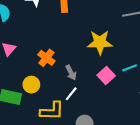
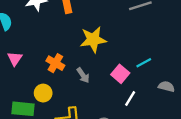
yellow star: (100, 42) -> (93, 40), moved
white line: (71, 94) -> (130, 98), moved

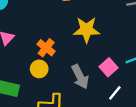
gray arrow: (83, 75) -> (80, 77), moved, size x1.5
yellow circle: (43, 93) -> (39, 69), moved

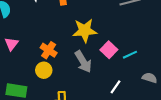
pink square: (109, 67) -> (109, 50), moved
gray arrow: (80, 77) -> (83, 62), moved

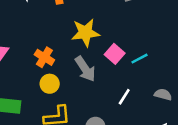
yellow circle: (44, 70) -> (50, 84), moved
gray semicircle: (150, 78) -> (163, 95), moved

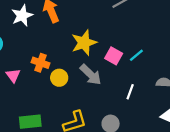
orange cross: (44, 57) -> (41, 63), moved
yellow circle: (50, 84) -> (59, 78), moved

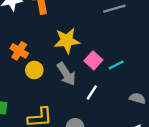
white line: (130, 92) -> (92, 92), moved

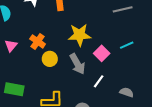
cyan line: (116, 65) -> (127, 45), moved
gray semicircle: (137, 98) -> (127, 92), moved

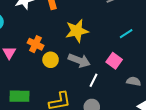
pink square: (102, 53) -> (114, 61), moved
gray arrow: (77, 64) -> (79, 60), turned -30
white line: (99, 81) -> (94, 80), moved

